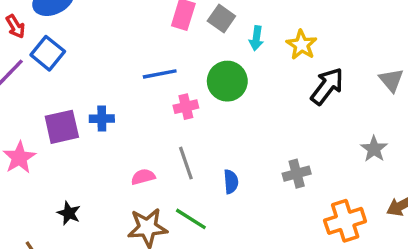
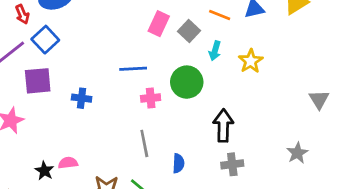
black arrow: (327, 86) -> (223, 125), moved, turned -44
purple square: (62, 127) -> (38, 81), moved
pink semicircle: (143, 177) -> (68, 163), moved

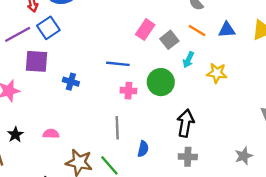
yellow star: (251, 61) -> (217, 73), turned 30
black star: (44, 171) -> (15, 135), moved

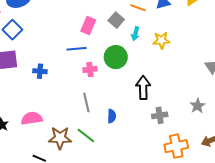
pink rectangle: (145, 30) -> (88, 25), moved
pink semicircle: (51, 134) -> (32, 118), size x1.5
gray cross: (188, 157) -> (160, 115), moved

